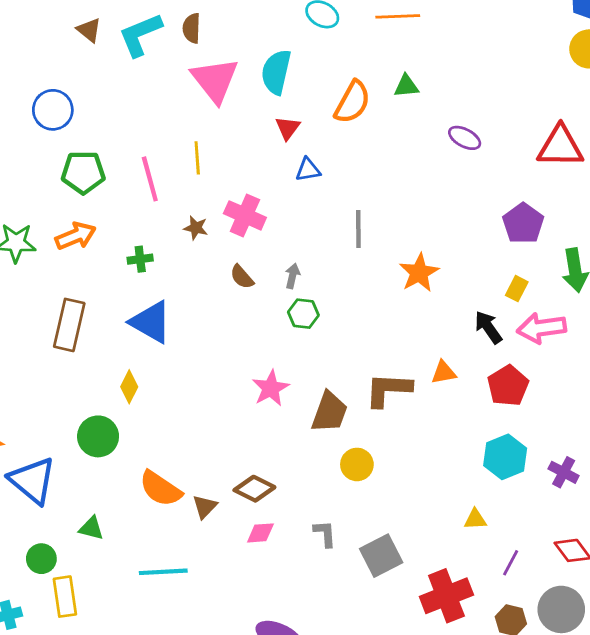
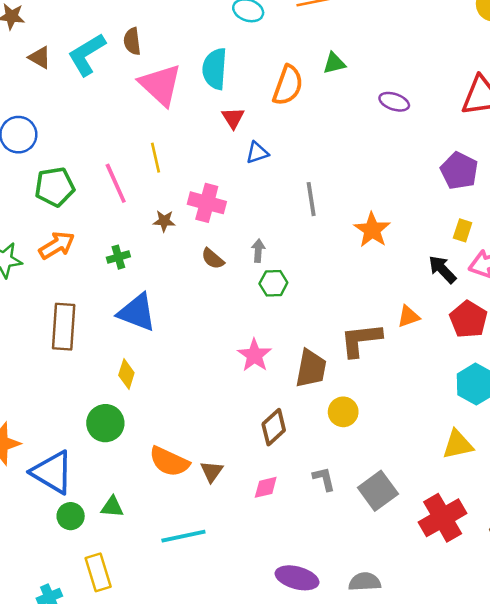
brown diamond: (254, 489) -> (274, 427), moved, turned -60
yellow triangle: (475, 519) -> (458, 445), size x1.5
green circle: (41, 559) -> (71, 516), moved

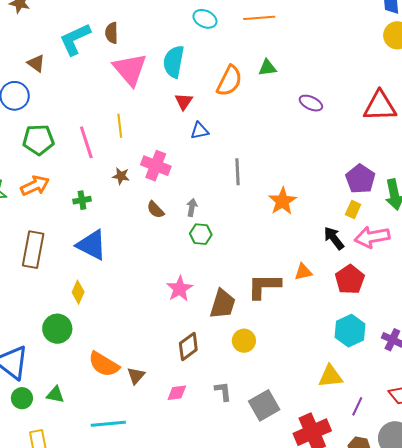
brown triangle: (40, 57) -> (36, 63), moved
purple pentagon: (459, 171) -> (360, 179), moved

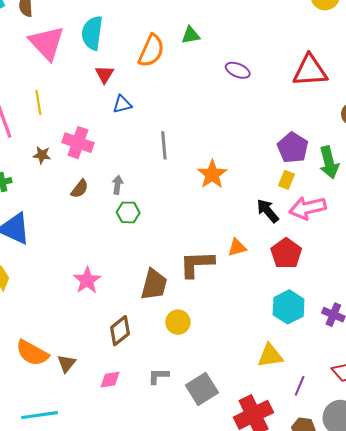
brown semicircle: (155, 210) -> (80, 189), turned -96
pink star: (180, 289) -> (87, 280), moved
gray L-shape: (223, 391) -> (158, 376), turned -80

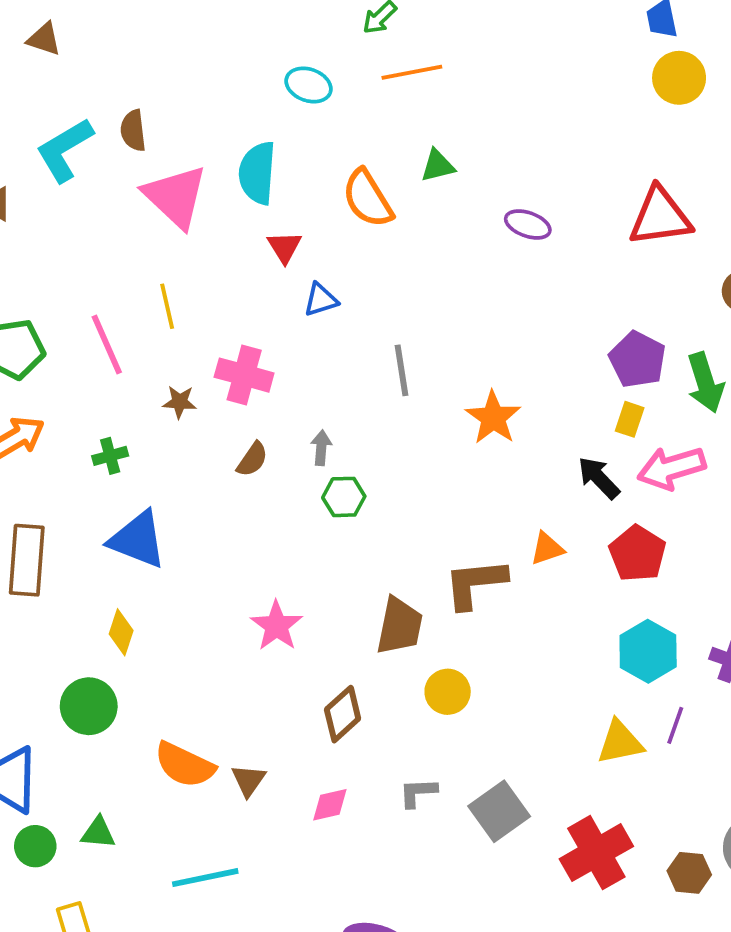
orange semicircle: (151, 51) -> (368, 198), turned 128
purple line: (300, 386) -> (675, 725), moved

